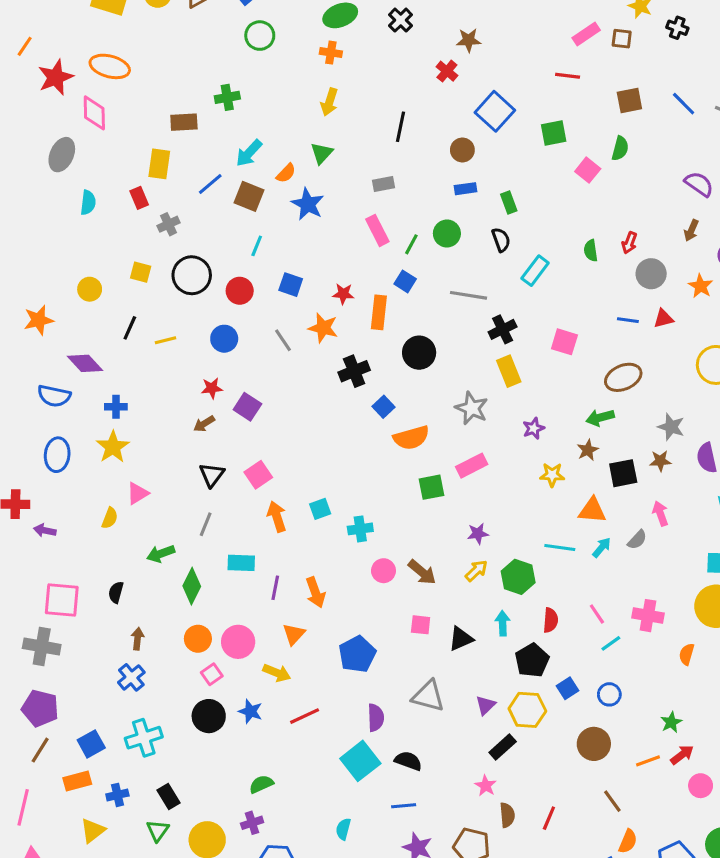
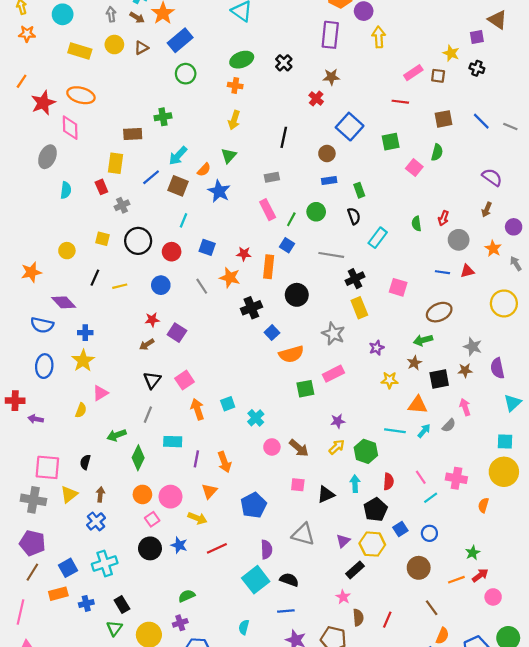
cyan cross: (360, 529) -> (256, 418), turned -35
yellow triangle: (93, 831) -> (69, 494), moved

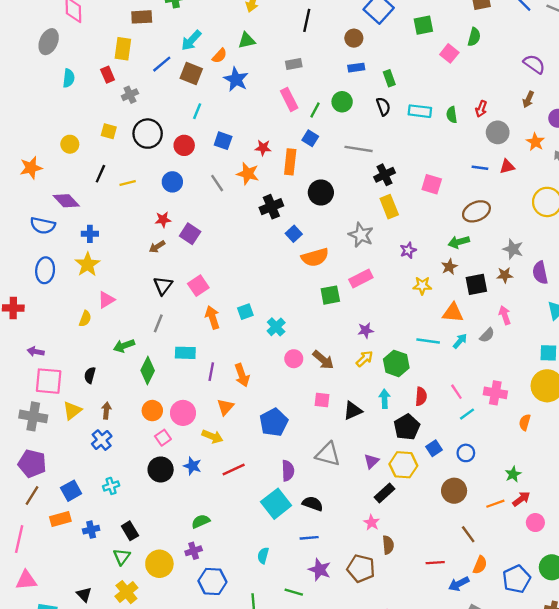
green triangle: (229, 156) -> (247, 40), turned 35
cyan rectangle: (378, 238) -> (420, 111), moved, turned 60
purple arrow: (36, 419) -> (36, 352), moved
cyan cross: (105, 564) -> (111, 486), size x0.6
red line: (387, 620) -> (435, 563), moved, turned 63

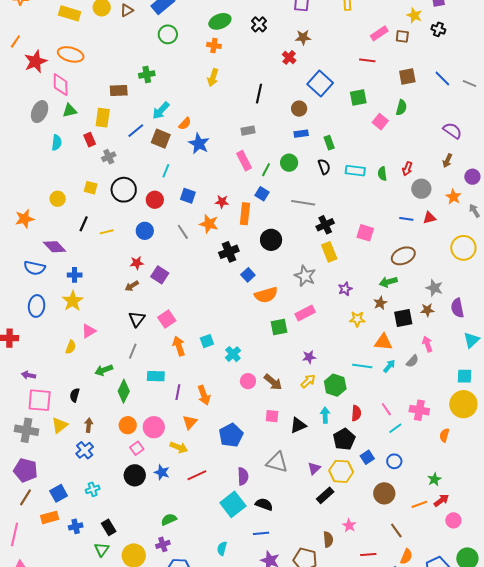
green triangle: (247, 40) -> (70, 111), moved
pink star: (372, 523) -> (349, 525), moved

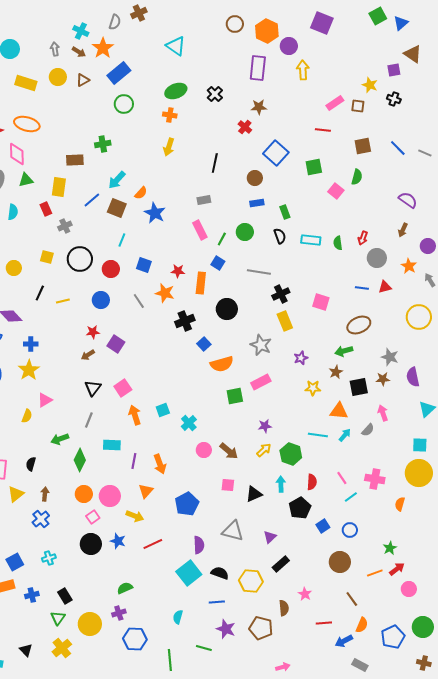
yellow hexagon: (341, 471) -> (251, 581), moved

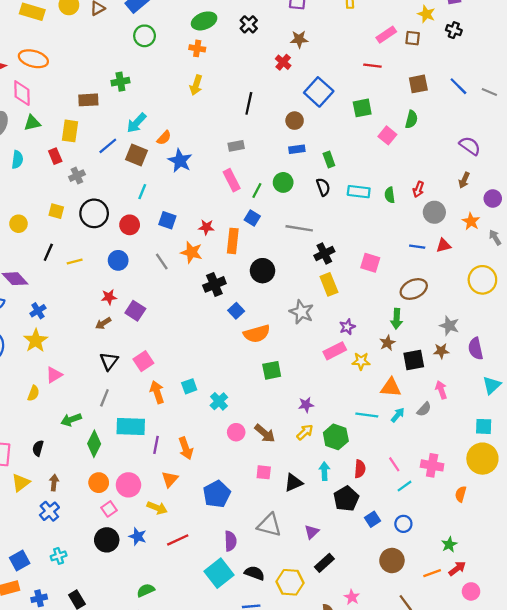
blue cross: (31, 344) -> (38, 311), turned -32
green arrow: (344, 351) -> (397, 319), turned -72
pink rectangle: (261, 382) -> (335, 351), moved
cyan rectangle: (112, 445) -> (131, 426), size x1.4

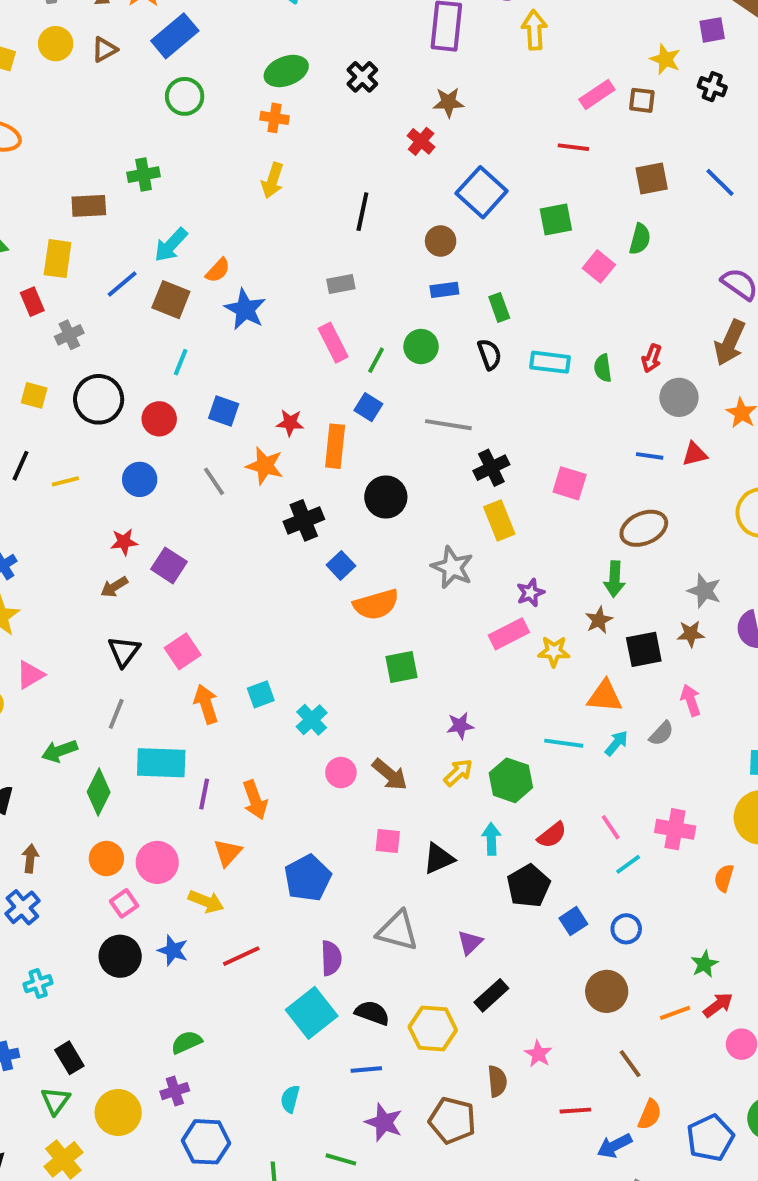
brown arrow: (464, 180) -> (730, 343), size x1.6
red semicircle: (360, 469) -> (552, 835), turned 48

